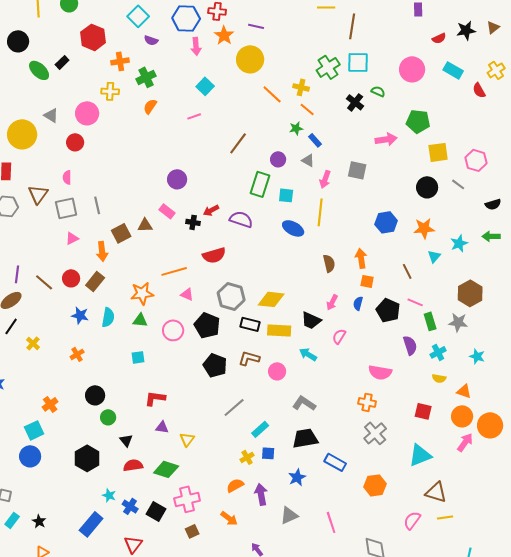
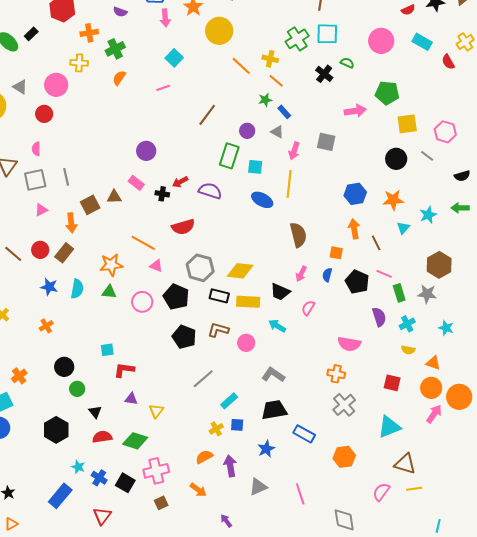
orange arrow: (361, 258) -> (354, 229), moved
brown semicircle: (329, 263) -> (298, 235), size x1.4
orange line: (174, 271) -> (143, 243), turned 45
cyan square: (138, 357) -> (107, 350), moved

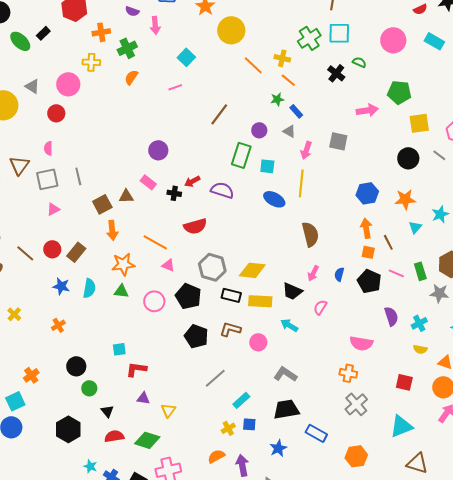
pink arrow: (165, 18) -> (155, 25), moved
orange arrow: (71, 223) -> (112, 230), moved
orange square: (336, 253) -> (368, 252), moved
green rectangle: (399, 293) -> (420, 271), moved

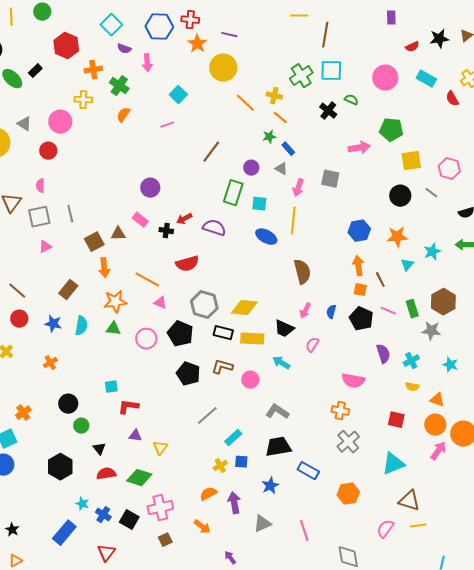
green cross: (127, 48) -> (119, 86), turned -30
red circle: (52, 249) -> (19, 319), moved

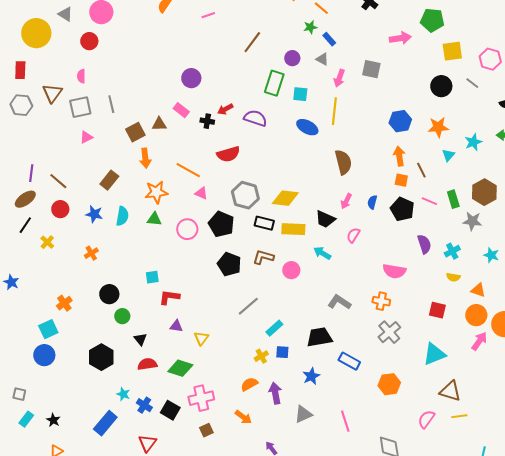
gray L-shape: (277, 412) -> (339, 302), moved

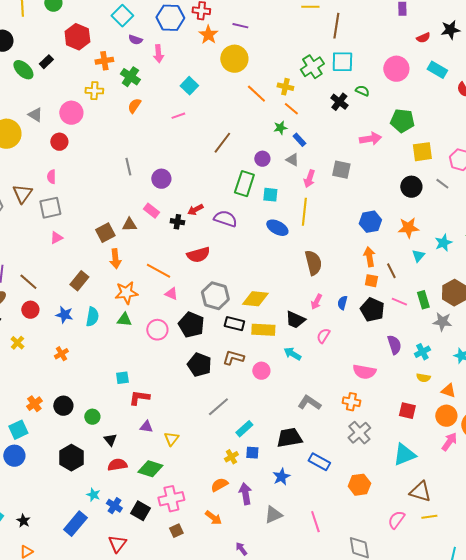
gray line: (111, 104) -> (128, 167), moved
black circle: (109, 294) -> (63, 406), moved

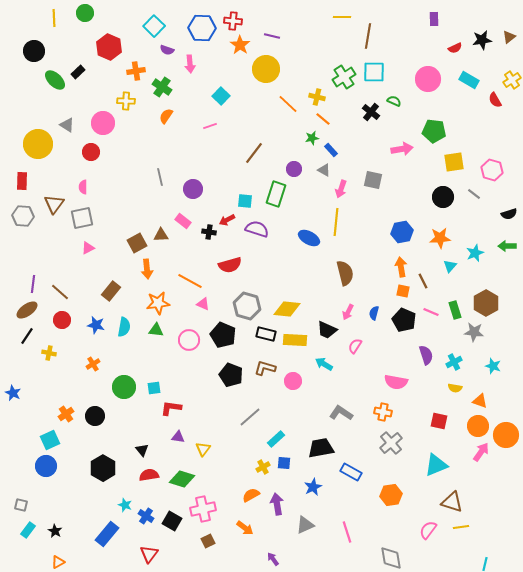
cyan square: (270, 195) -> (245, 201), moved
yellow cross: (17, 343) -> (49, 353), turned -32
green circle: (92, 417) -> (124, 387), moved, size x1.5

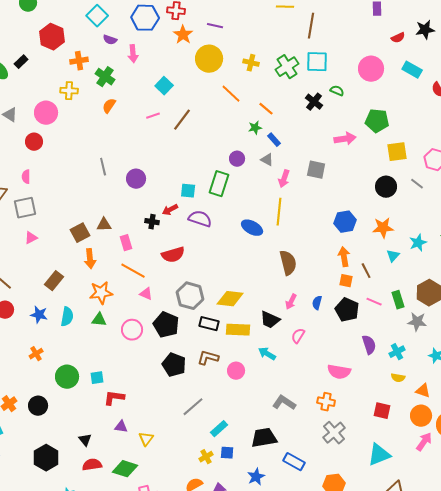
yellow cross: (317, 97) -> (251, 63), moved
brown line: (254, 153) -> (182, 120), moved
pink rectangle: (183, 221) -> (126, 243), moved, turned 35

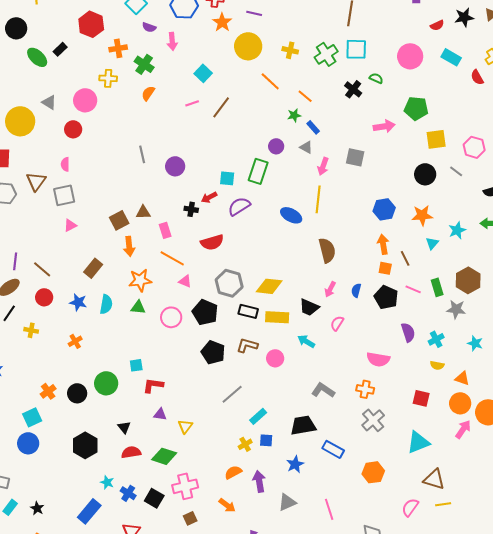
purple semicircle: (200, 219) -> (239, 206), turned -50
green circle: (67, 377) -> (106, 383), moved

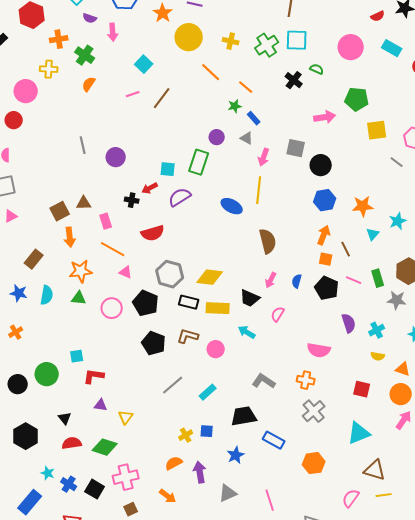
black circle: (425, 174) -> (321, 165), moved
orange arrow: (383, 244) -> (324, 235), turned 30
cyan rectangle: (258, 416) -> (208, 392), moved

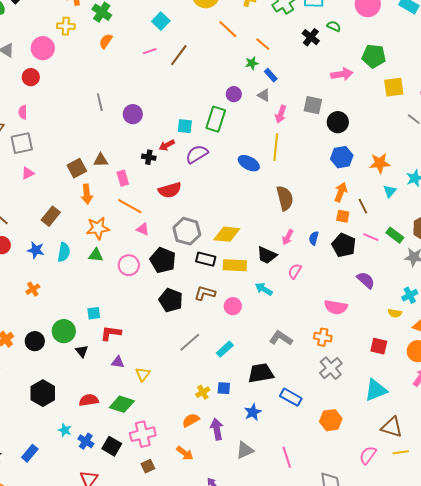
green rectangle: (378, 278) -> (395, 235), turned -36
purple semicircle: (349, 323) -> (366, 280), turned -30
cyan cross: (377, 330) -> (410, 295), moved
black triangle: (65, 418) -> (82, 351), moved
blue rectangle: (30, 502) -> (30, 453), moved, size x0.7

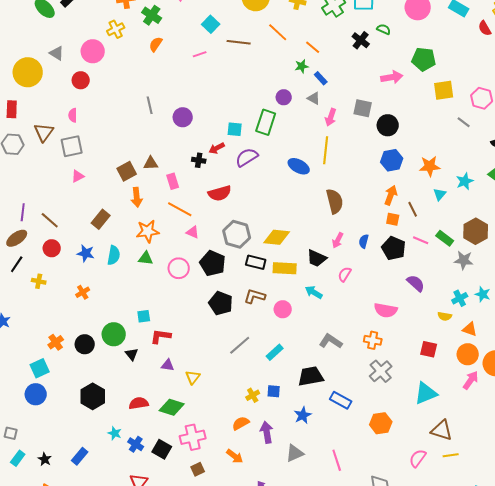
yellow cross: (66, 26) -> (116, 29), turned -30
brown line: (179, 55) -> (239, 42), moved, turned 60

